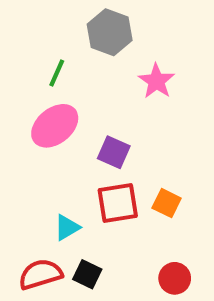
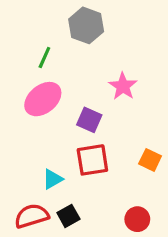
pink star: (156, 81) -> (123, 86), moved
orange square: (167, 203) -> (150, 160), moved
black square: (87, 274) -> (68, 216), turned 35

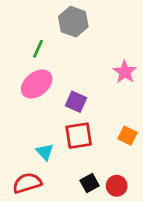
pink star: (123, 86) -> (125, 72), moved
cyan triangle: (52, 179) -> (45, 152), turned -42
black square: (68, 216) -> (90, 183), moved

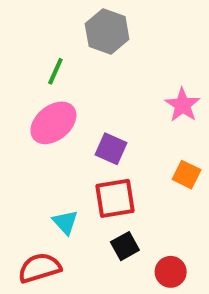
orange square: (128, 136) -> (187, 175), moved
black square: (90, 183) -> (125, 246), moved

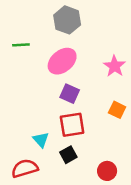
green line: (55, 71) -> (21, 45), moved, turned 63
pink ellipse: (53, 123) -> (62, 61), moved
black square: (125, 246) -> (68, 155), moved

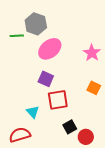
gray hexagon: (67, 20) -> (36, 24), moved
purple square: (70, 94) -> (46, 79), moved
black square: (68, 155) -> (70, 127), moved

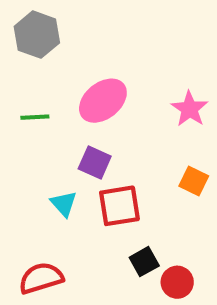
gray hexagon: (36, 24) -> (37, 35), moved
green line: (17, 36) -> (35, 117), moved
cyan triangle: (33, 112) -> (64, 204), moved

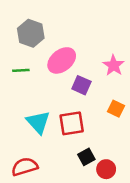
gray hexagon: (37, 35) -> (31, 33), moved
purple square: (95, 163) -> (81, 85), moved
cyan triangle: (64, 204) -> (38, 122), size x1.5

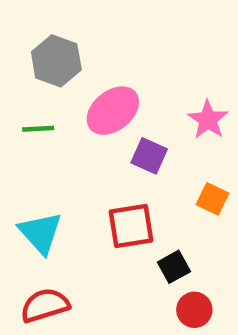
cyan triangle: (38, 122) -> (40, 233), moved
black square: (86, 157) -> (174, 267), moved

